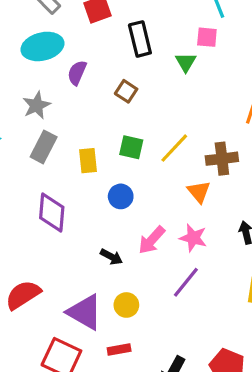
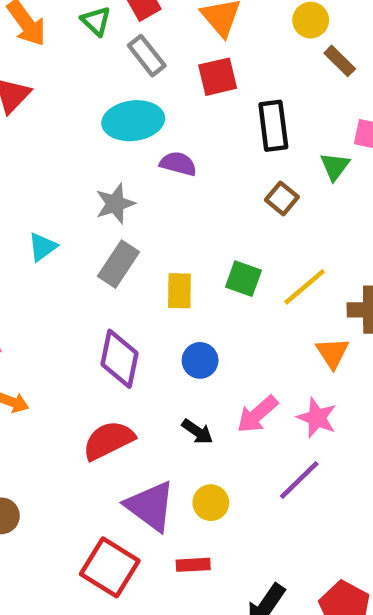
purple semicircle: (77, 73) -> (178, 164), turned 75
brown square: (126, 91) -> (282, 198), moved
blue circle: (121, 196) -> (200, 360), moved
red semicircle: (23, 295) -> (108, 440), moved

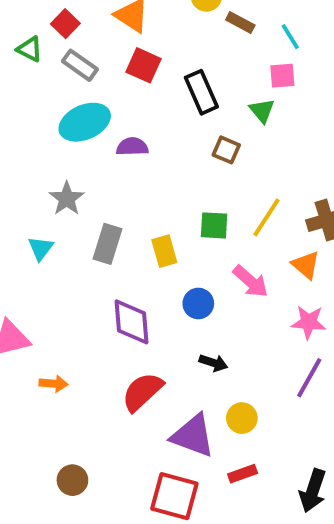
red square: (218, 77) -> (144, 65), turned -36
gray star: (115, 204) -> (67, 199), moved
pink arrow: (257, 414) -> (251, 281), moved, turned -81

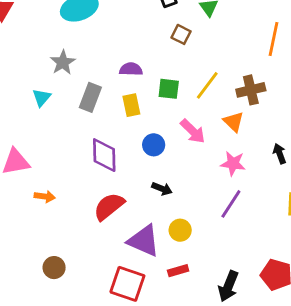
purple semicircle: (132, 147) -> (131, 69), moved

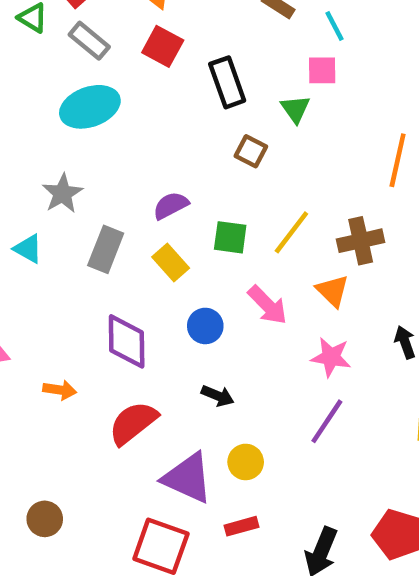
purple semicircle: (131, 69) -> (171, 205), turned -30
cyan triangle: (41, 98) -> (28, 249), turned -42
yellow rectangle: (131, 105) -> (171, 263), turned -30
orange arrow: (45, 196) -> (60, 390), moved

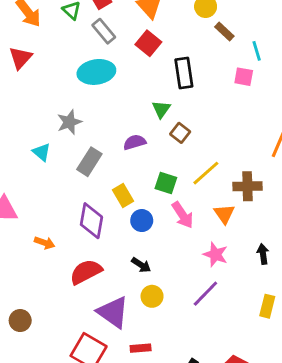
green triangle: (295, 109) -> (161, 109), moved
brown square: (251, 151) -> (180, 133), moved
green square: (230, 237) -> (166, 183), moved
yellow rectangle: (171, 263) -> (123, 195), moved
yellow circle: (246, 462) -> (152, 296), moved

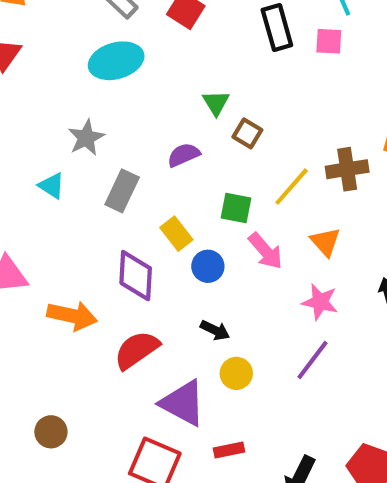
black rectangle: (184, 73) -> (277, 27), moved
brown cross: (247, 186) -> (347, 169), moved
orange arrow: (45, 243) -> (72, 316), size x1.6

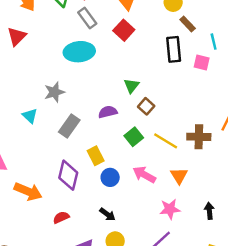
yellow line: (292, 187) -> (166, 141), turned 70
green square: (236, 208) -> (134, 137), moved, turned 30
pink arrow: (266, 251) -> (144, 175), turned 150
pink star: (320, 302) -> (170, 209), turned -30
red semicircle: (137, 350) -> (61, 217), size x0.6

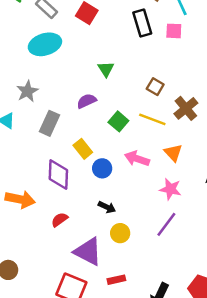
brown square: (146, 106) -> (155, 87), moved
brown cross: (199, 137) -> (186, 108), turned -30
pink star: (170, 209) -> (170, 189), turned 30

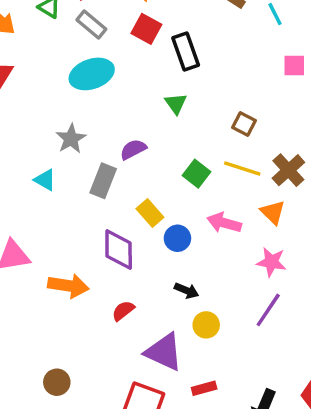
black rectangle: (142, 23) -> (186, 52), moved
pink square: (174, 31) -> (294, 66), moved
purple semicircle: (87, 101) -> (133, 149), moved
brown cross: (186, 108) -> (288, 170), moved

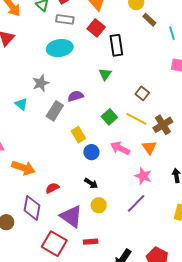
gray rectangle: (91, 24) -> (65, 19), turned -42
purple diamond: (119, 250) -> (32, 208), moved

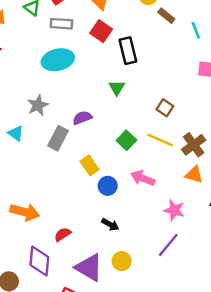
orange triangle: (149, 147) -> (194, 175), moved, turned -35
yellow circle: (99, 205) -> (122, 261), moved

